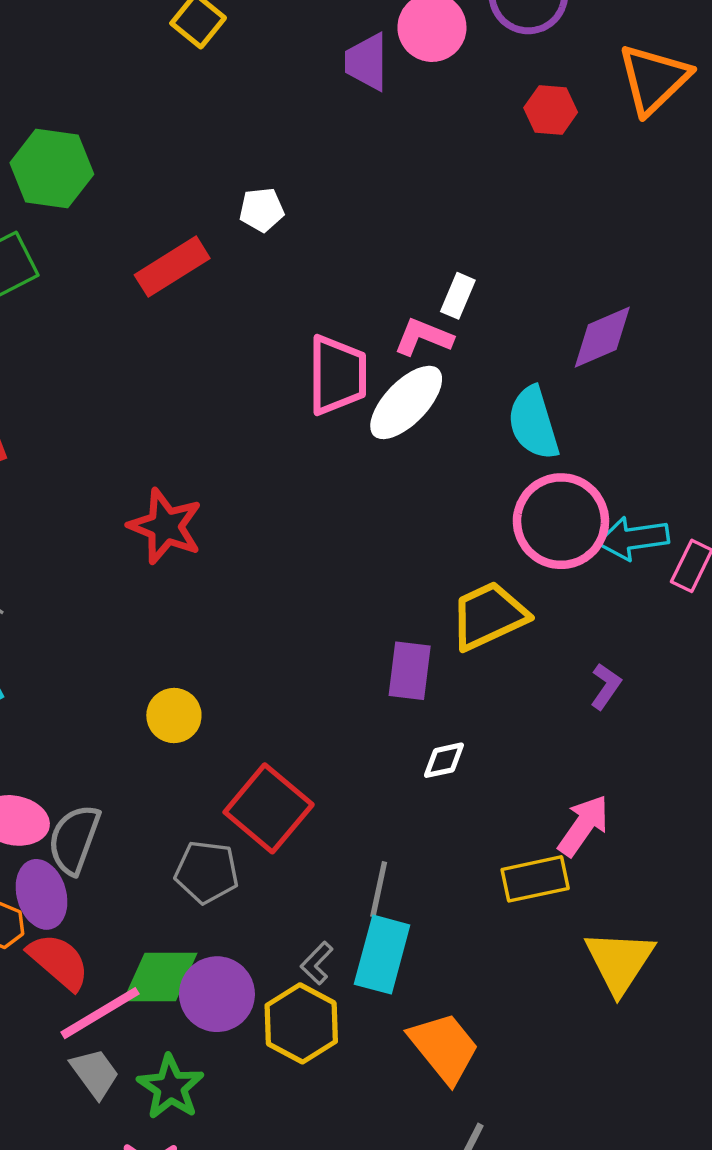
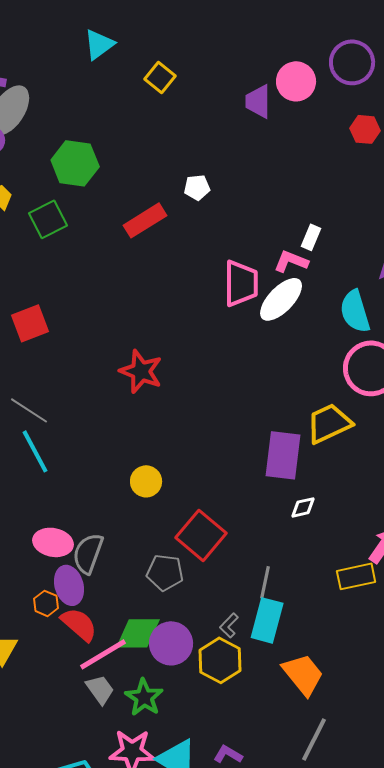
purple rectangle: (410, 671) -> (283, 455), size x1.4

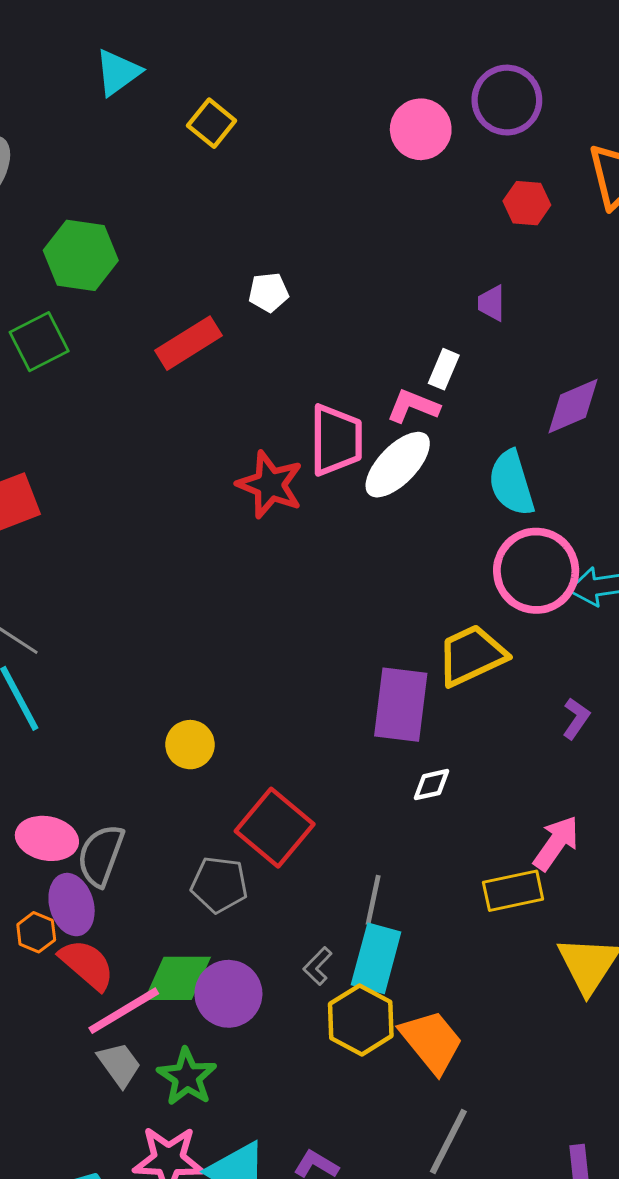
purple trapezoid: (258, 101) -> (491, 303), moved, size x0.7
red star: (141, 371) -> (270, 485), moved
yellow hexagon: (220, 660) -> (361, 1020), moved

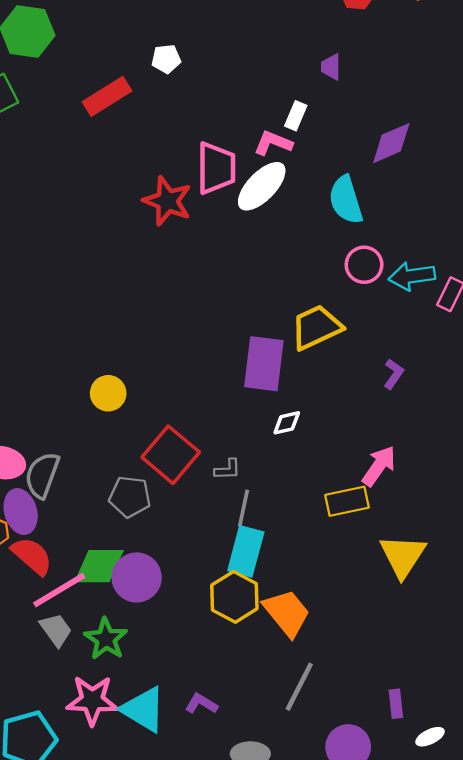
pink circle: (536, 571) -> (364, 265), size x0.6
gray L-shape: (318, 966) -> (228, 469), moved, turned -136

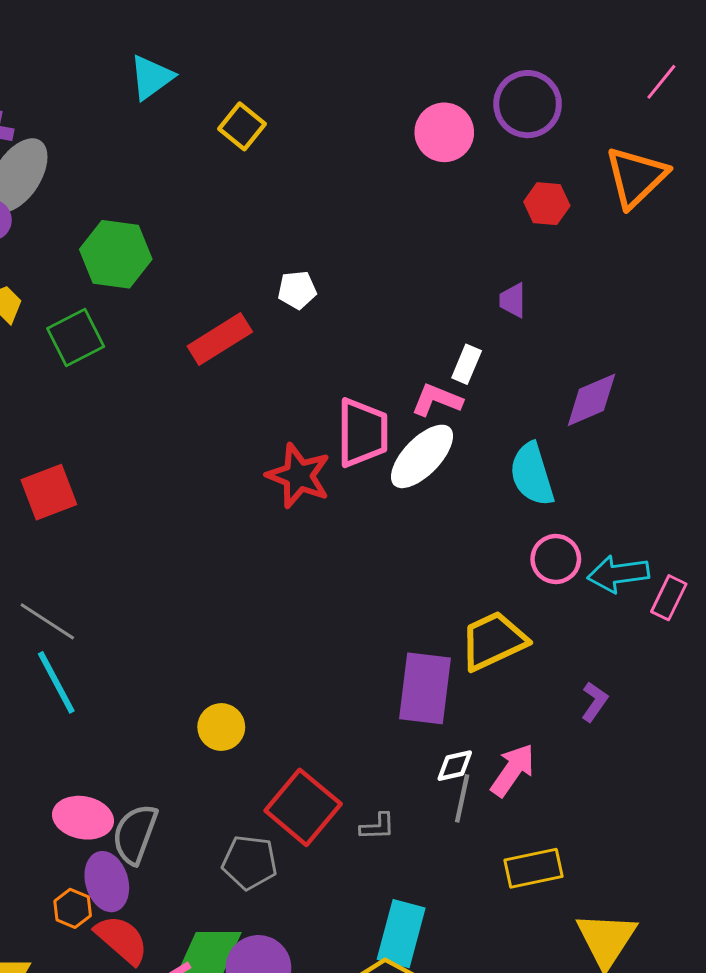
pink arrow: (379, 466) -> (513, 770), moved
gray line: (243, 508) -> (462, 798), moved

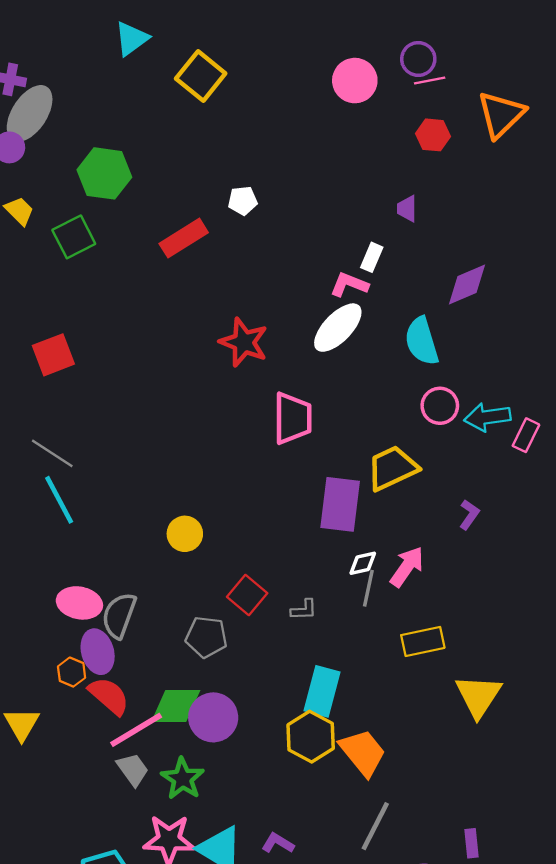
pink line: (661, 82) -> (430, 81), moved, turned 40
purple circle: (528, 104) -> (418, 59), size x0.7
yellow square: (242, 126) -> (201, 76), size x1.4
pink trapezoid: (363, 433) -> (292, 418), moved
red square: (303, 807) -> (247, 595), size x0.7

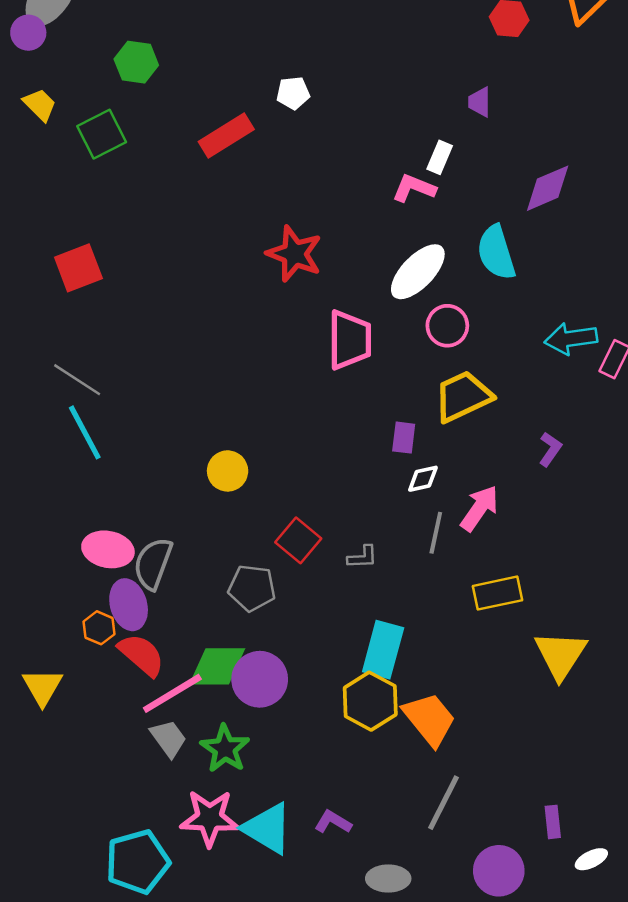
green hexagon: (104, 173) -> (136, 62), size x0.7
white ellipse: (338, 328) -> (418, 272), moved
pink circle: (440, 406) -> (447, 326), moved
purple rectangle: (340, 504) -> (404, 438), size x0.5
white diamond: (363, 563) -> (423, 479), moved

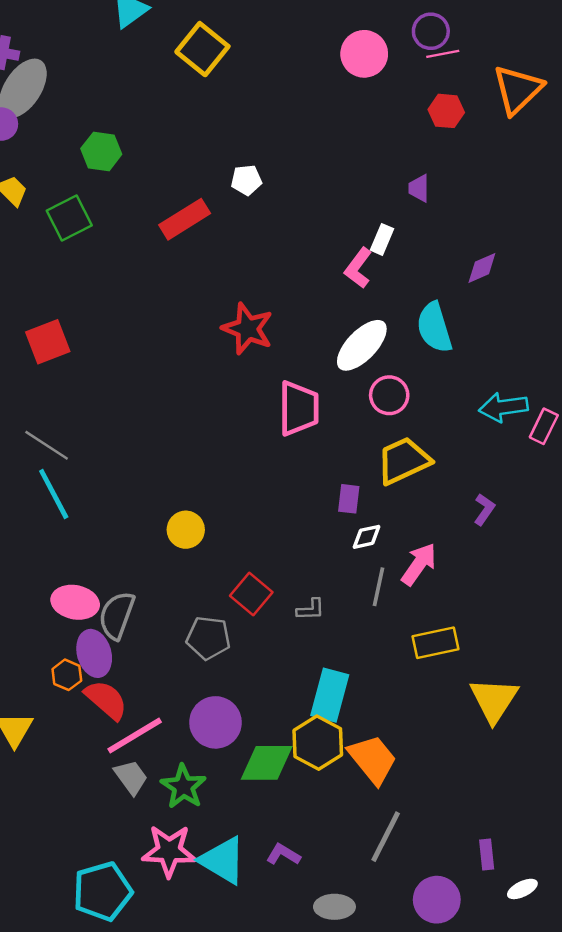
pink L-shape: (414, 188) -> (358, 268), turned -75
purple diamond: (548, 188) -> (482, 268), size x0.7
green diamond: (217, 666) -> (267, 763), moved

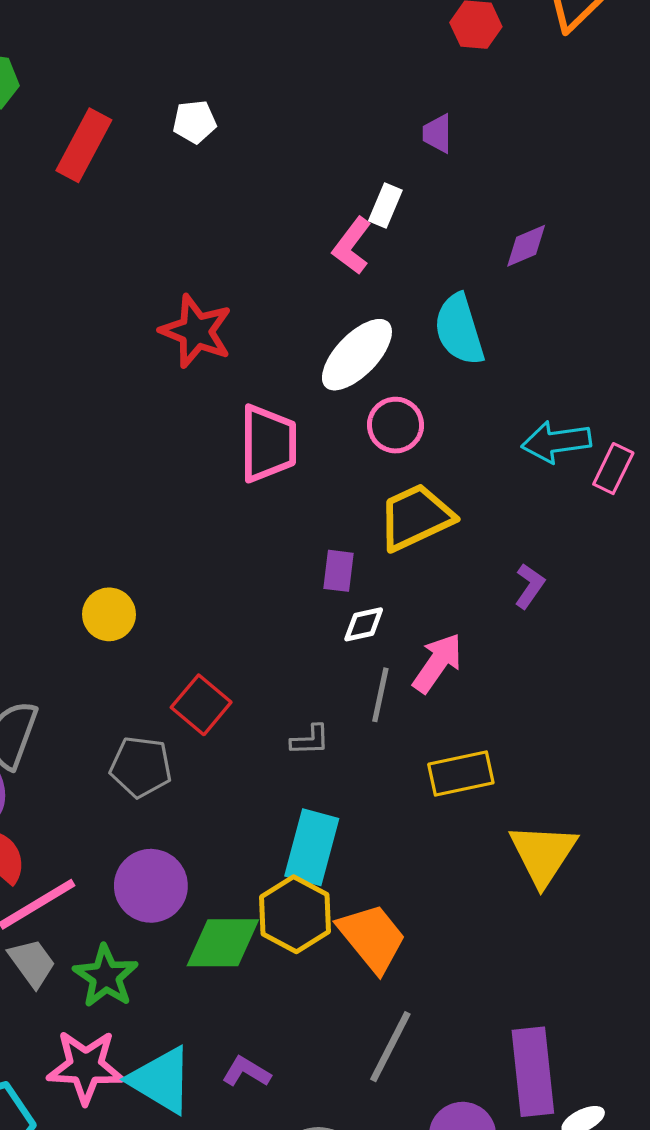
red rectangle: (185, 219) -> (84, 145), moved, turned -30
gray L-shape: (311, 609) -> (310, 740), moved
purple rectangle: (487, 854) -> (533, 1072), size x2.0

